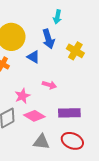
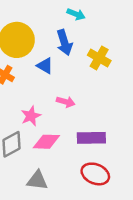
cyan arrow: (57, 17) -> (76, 14), turned -80
pink diamond: (34, 116) -> (46, 142), turned -30
gray triangle: (41, 142) -> (37, 180), moved

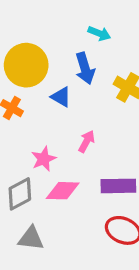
pink arrow: (66, 102) -> (87, 141), turned -78
gray triangle: (37, 180) -> (31, 238), moved

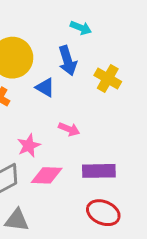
pink arrow: (87, 141) -> (69, 129), turned 84

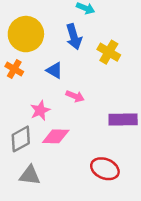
blue triangle: (45, 87) -> (54, 70), moved
purple rectangle: (99, 171) -> (123, 120), moved

